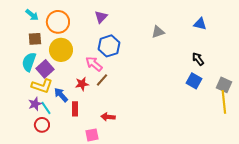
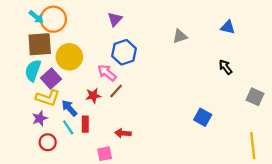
orange circle: (58, 22) -> (53, 19), moved
brown square: (35, 39) -> (40, 44), size x1.6
blue square: (194, 81) -> (203, 117), moved
yellow line: (224, 102) -> (253, 146), moved
cyan line: (46, 108) -> (68, 127), moved

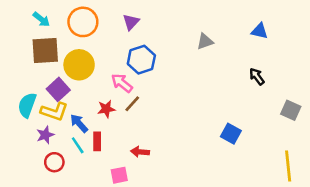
orange circle: (53, 19) -> (83, 22), moved
cyan semicircle: (33, 70) -> (27, 105), moved

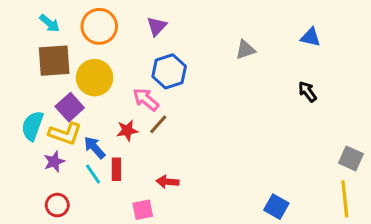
gray square: (291, 110) -> (351, 158), moved
blue square: (231, 134) -> (276, 207), moved
red circle: (54, 162) -> (57, 205), moved

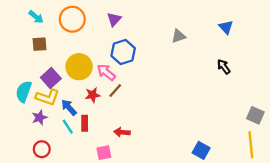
blue triangle: (311, 37) -> (226, 27), turned 35
brown square: (54, 61) -> (39, 44), size x0.6
yellow circle: (95, 78) -> (79, 67), moved

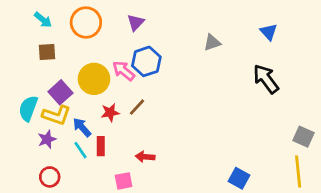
black arrow: (224, 67) -> (266, 79), size x1.6
pink arrow: (106, 72) -> (124, 71), moved

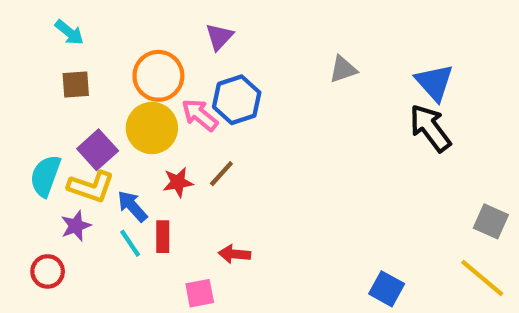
orange circle: (86, 22) -> (158, 76), moved
blue triangle: (269, 32) -> (434, 82), moved, size x1.4
yellow line: (298, 172) -> (482, 278), turned -44
red circle: (50, 177) -> (48, 271), moved

